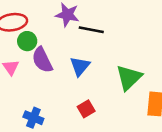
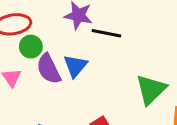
blue triangle: (80, 66) -> (75, 66), moved

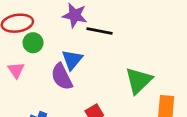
purple semicircle: (49, 69) -> (62, 77), moved

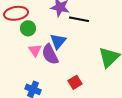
pink triangle: (16, 70) -> (35, 50), moved

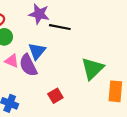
pink triangle: (35, 50) -> (12, 61), turned -32

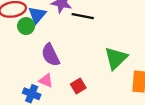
blue triangle: (37, 51) -> (37, 15), moved
pink triangle: (12, 61) -> (46, 80), moved

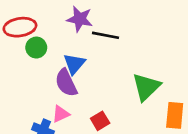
blue triangle: (37, 15) -> (74, 64), moved
pink triangle: (46, 80) -> (61, 114), turned -48

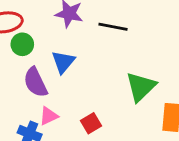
black line: (105, 35) -> (113, 27), moved
purple semicircle: (66, 83) -> (35, 82), moved

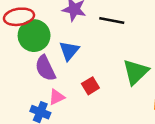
green circle: (22, 44) -> (34, 36), size x1.6
red square: (91, 123) -> (90, 86), moved

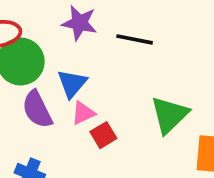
pink triangle: (57, 97) -> (83, 113), moved

